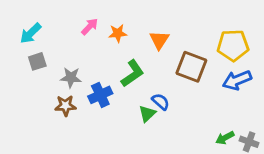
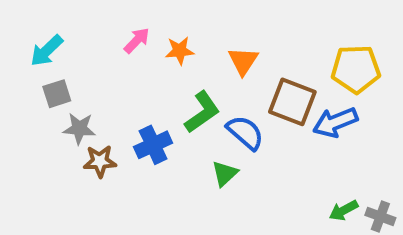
gray star: (71, 77) -> (79, 128), moved
blue arrow: (237, 80) -> (335, 122), moved
blue semicircle: (161, 102) -> (245, 133), moved, size x1.4

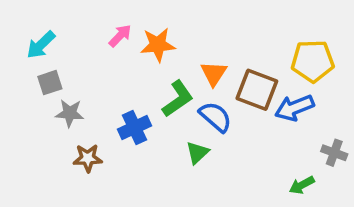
orange star: (180, 51) -> (158, 45), size x1.4
orange triangle: (243, 61) -> (214, 74), moved
brown star: (100, 161) -> (88, 158), moved
gray cross: (380, 217) -> (334, 153), moved

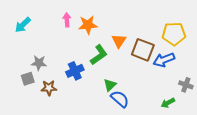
pink arrow: (120, 36) -> (67, 20), turned -48
gray square: (50, 83) -> (28, 79), moved
blue semicircle: (215, 117) -> (120, 99), moved

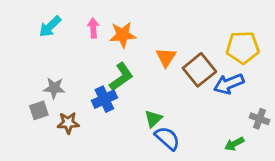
cyan arrow: (23, 25) -> (50, 27), moved
brown square: (143, 50) -> (199, 70), turned 30
green L-shape: (99, 55) -> (121, 77), moved

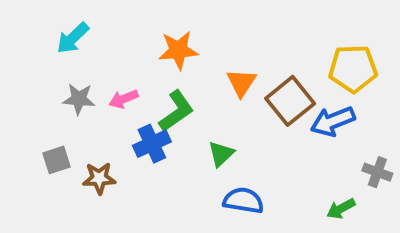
pink arrow: (93, 28) -> (124, 99), moved, turned -108
gray star: (54, 88) -> (79, 99), moved
green triangle: (153, 119) -> (221, 154), moved
blue semicircle: (167, 138) -> (243, 201), turned -32

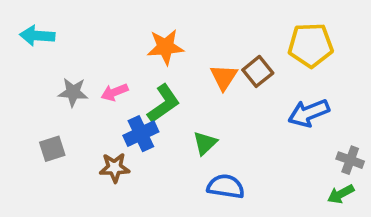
cyan arrow: (73, 38) -> (37, 36), moved, turned 48
yellow pentagon: (353, 68) -> (311, 45), moved
brown square: (290, 101) -> (258, 71), moved, size x0.7
brown star: (99, 178) -> (115, 168), moved
green arrow: (341, 209) -> (341, 194), moved

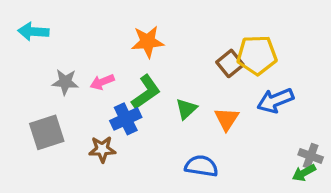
yellow pentagon: (311, 45) -> (257, 55), moved
orange triangle: (224, 77) -> (227, 119), moved
green triangle: (205, 143) -> (186, 109), moved
gray square: (52, 149) -> (47, 132), size x1.5
gray cross: (350, 160) -> (311, 156), moved

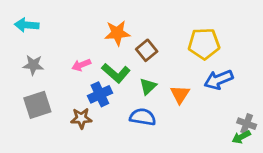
brown square: (230, 63) -> (147, 50), moved
gray star: (65, 82) -> (33, 65), moved
green L-shape: (146, 92) -> (116, 73), turned 76
blue semicircle: (201, 166) -> (143, 117), moved

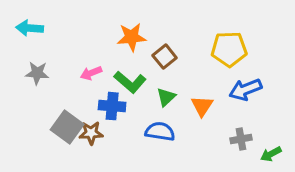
blue cross: (100, 94) -> (112, 106), turned 30
gray square: (37, 105) -> (67, 127), moved, turned -36
gray cross: (247, 124) -> (241, 139), moved, turned -30

